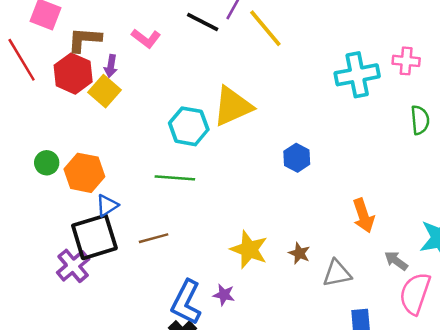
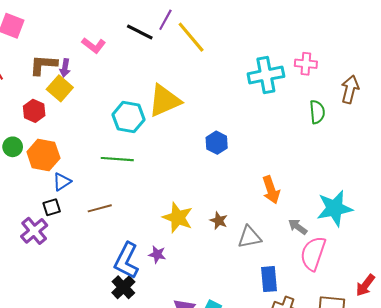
brown L-shape: (84, 40) -> (43, 65), moved
red hexagon: (73, 74) -> (34, 111), moved, size x0.7
black square: (94, 237) -> (52, 207), size x0.5

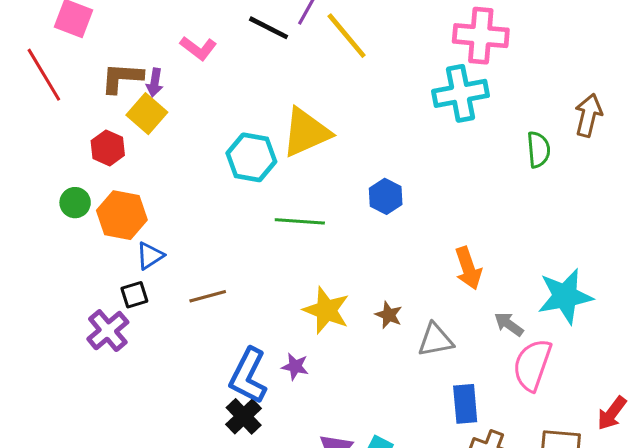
pink cross: (306, 64) -> (481, 36), moved, size x1.6
green line: (117, 159) -> (300, 221), moved

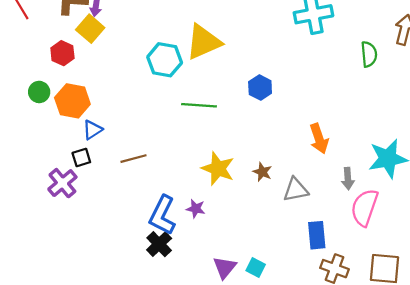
gray arrow: (509, 324) -> (348, 179), turned -130

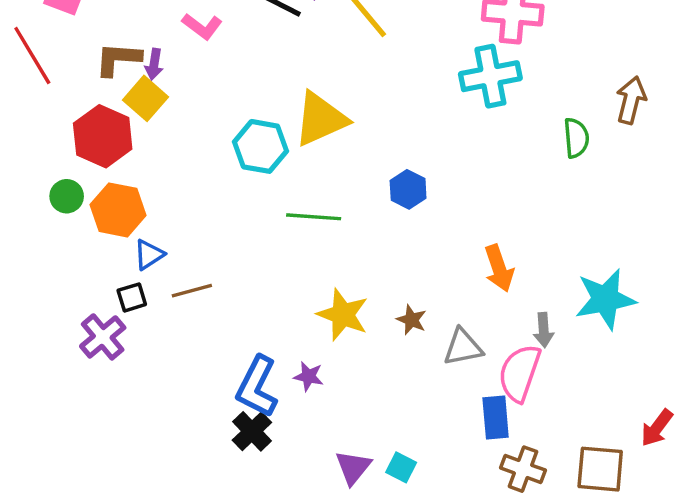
red hexagon: (62, 53) -> (103, 136), size x1.6
brown line: (134, 159) -> (192, 291), moved
pink semicircle: (365, 207) -> (520, 373), moved

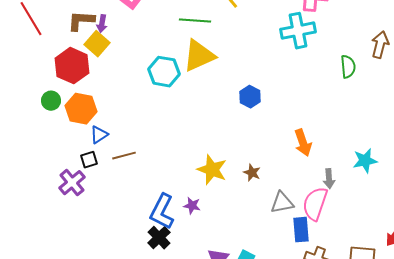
green line: (314, 217) -> (195, 21), moved
cyan star: (605, 299) -> (365, 161), size x0.7
gray triangle: (463, 347) -> (282, 203), moved

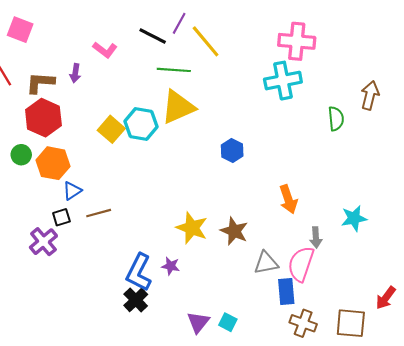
brown L-shape: (81, 21) -> (40, 83), moved
yellow square: (97, 44) -> (111, 129), moved
brown star: (252, 173) -> (234, 231), size x1.5

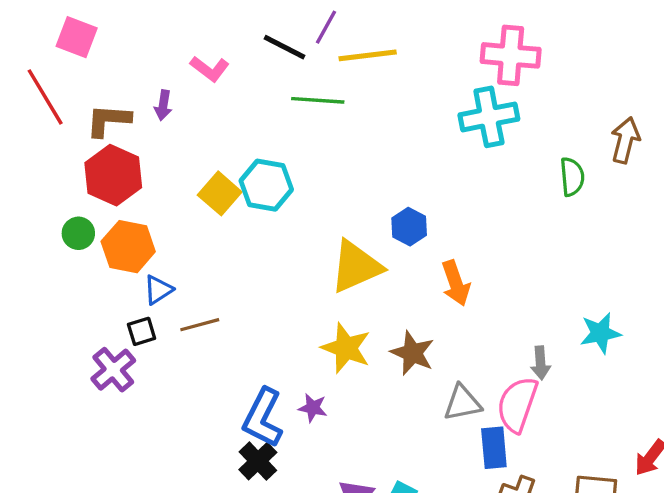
yellow line: (206, 41) -> (368, 55), turned -57
yellow triangle: (178, 107) -> (356, 267), moved
orange arrow: (288, 199) -> (456, 283), moved

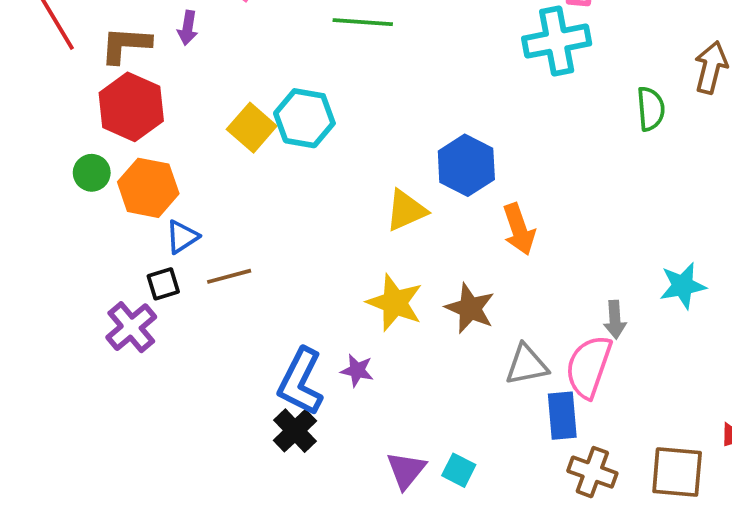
blue hexagon: (409, 227) -> (466, 165), size x1.4
yellow triangle: (356, 267) -> (406, 210), size x0.7

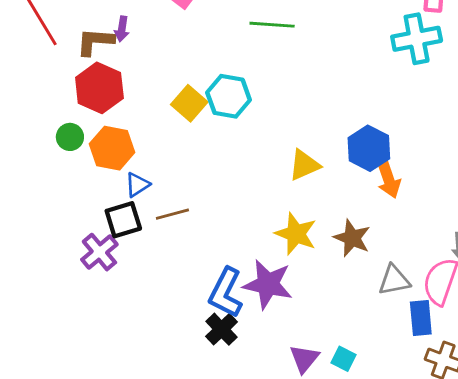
purple arrow: (188, 28) -> (122, 29), moved
blue hexagon: (466, 165) -> (369, 148), moved
black square: (163, 284) -> (123, 220), size x1.5
purple star: (357, 370) -> (268, 284), size x2.0

